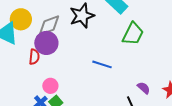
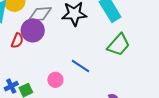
pink circle: (50, 86) -> (55, 80), moved

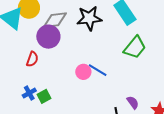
red semicircle: (17, 41) -> (32, 59), moved
pink circle: (55, 80) -> (83, 72), moved

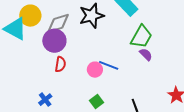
red semicircle: (32, 59) -> (60, 64), moved
green square: (44, 96) -> (96, 102), moved
purple semicircle: (133, 102) -> (146, 54), moved

